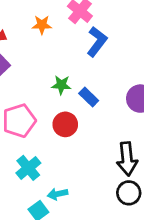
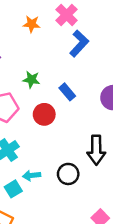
green star: (61, 85) -> (31, 80), moved
black circle: (129, 193) -> (68, 174), moved

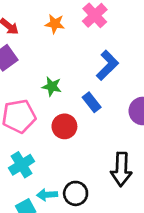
blue L-shape: (79, 43) -> (107, 65), moved
black circle: (68, 174) -> (76, 193), moved

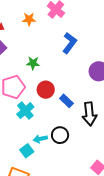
blue rectangle: (92, 102) -> (66, 101), moved
cyan cross: (22, 165) -> (25, 111), moved

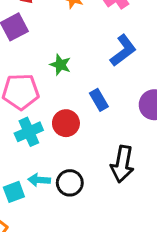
red circle: (46, 90) -> (66, 123), moved
blue rectangle: (66, 101) -> (99, 100), moved

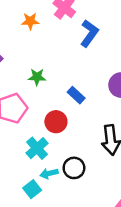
blue L-shape: (123, 50) -> (89, 33), moved
cyan cross: (29, 132) -> (37, 148), moved

